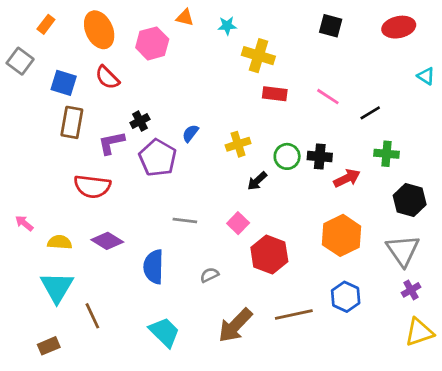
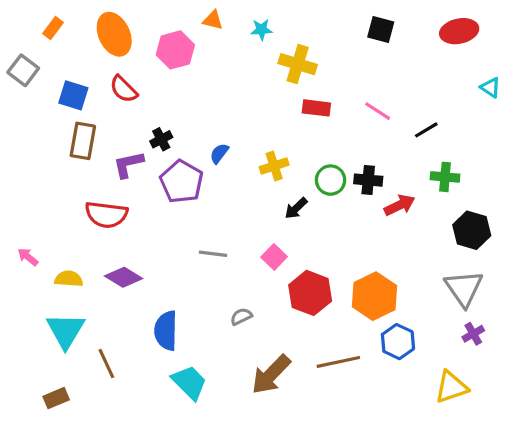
orange hexagon: (342, 235) -> (374, 296), moved
blue semicircle: (154, 267) -> (166, 331), moved
yellow triangle: (419, 332) -> (451, 387), moved

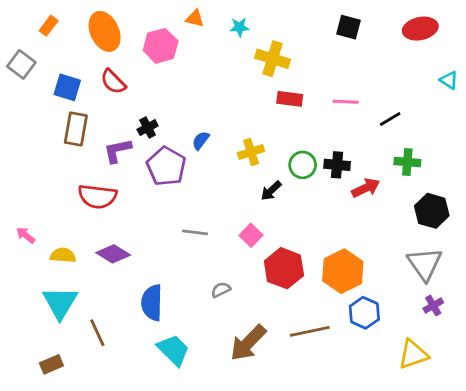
pink line: (378, 111) -> (346, 102), turned -30

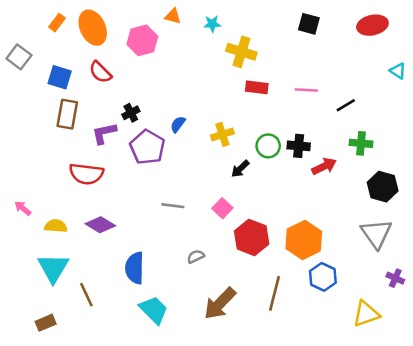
orange rectangle: (49, 26) -> (57, 23), moved
purple cross: (433, 306) -> (395, 278), moved, turned -36
brown line: (310, 331) -> (275, 293), turned -64

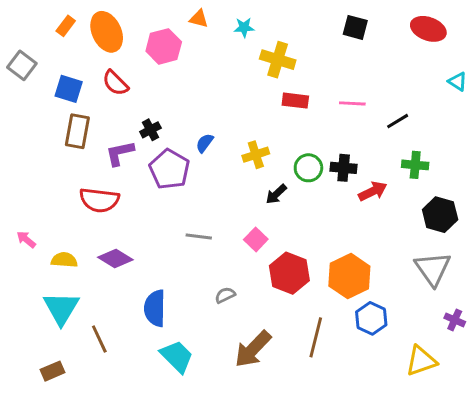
red ellipse: (372, 25) -> (428, 29), turned 32

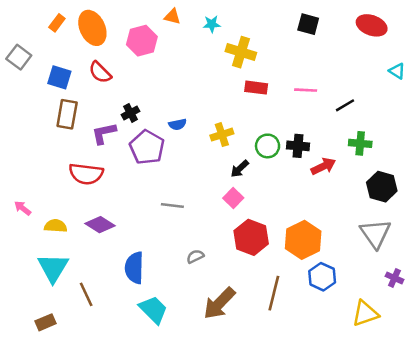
blue semicircle: (205, 143) -> (177, 124), turned -138
pink square: (256, 239) -> (233, 198), moved

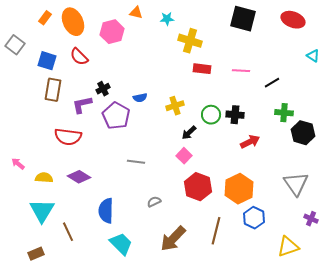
black square: (308, 24) -> (243, 19), size x1.5
red arrow: (323, 166) -> (250, 142), moved
black hexagon: (382, 187) -> (303, 133), moved

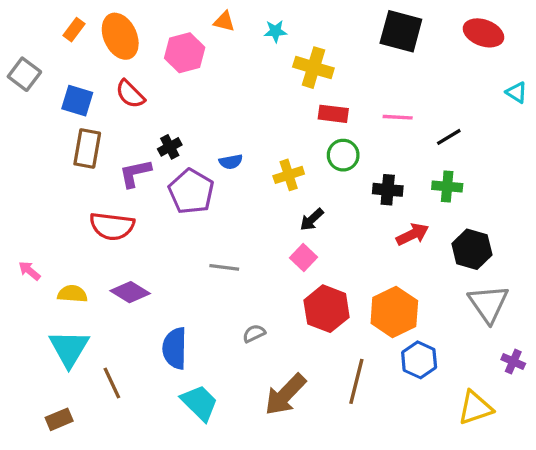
green cross: (284, 113) -> (447, 186), moved
green circle: (211, 115) -> (343, 155), moved
black hexagon: (303, 133) -> (472, 249), moved

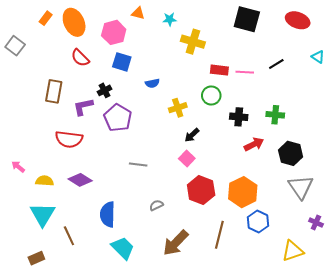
blue square: (77, 101) -> (122, 62), moved
red rectangle: (333, 114) -> (219, 70), moved
black line: (449, 137) -> (276, 64), moved
blue semicircle: (231, 162) -> (152, 83), moved

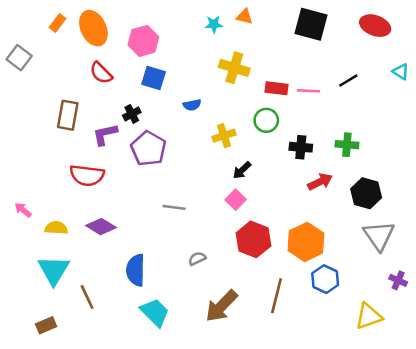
orange triangle: (138, 13) -> (244, 17), moved
yellow cross: (193, 42) -> (234, 68), moved

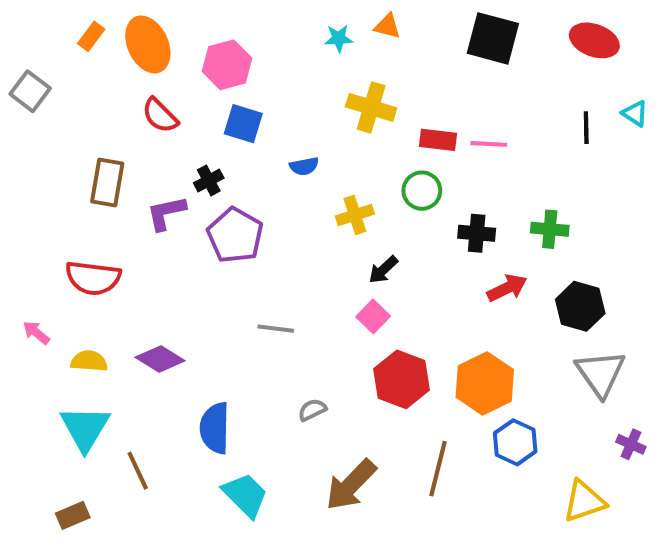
black line: (348, 81) -> (586, 128), moved, turned -60
red semicircle: (87, 175) -> (93, 278), moved

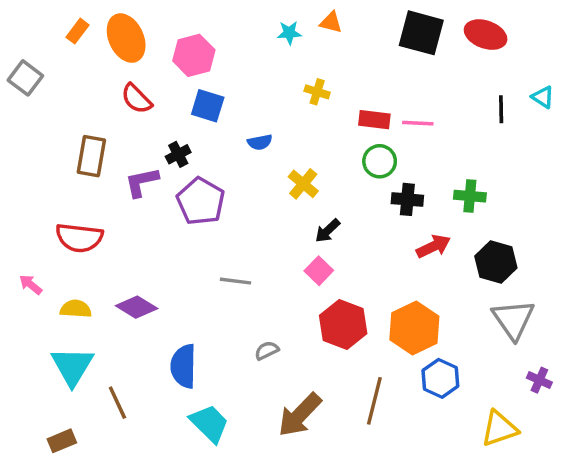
red ellipse: (594, 40) -> (486, 35), moved
yellow cross: (371, 107) -> (317, 92), size x0.6
green circle: (422, 191) -> (380, 161), moved
yellow cross: (355, 215) -> (303, 184), turned -32

